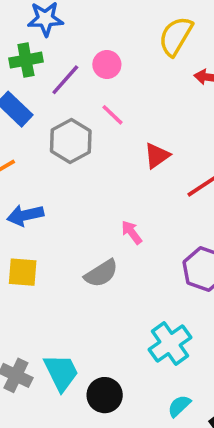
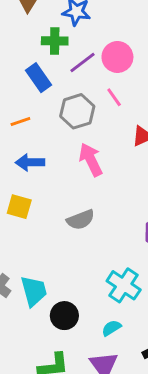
pink circle: (107, 65) -> (117, 57), size x1.4
pink arrow: (132, 232) -> (91, 160), moved, size x1.6
cyan cross: (170, 343) -> (124, 285), turned -32
cyan semicircle: (179, 406) -> (111, 328), moved

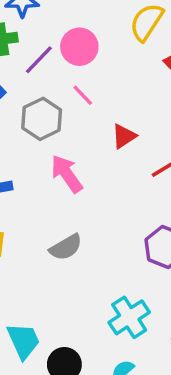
cyan cross: (124, 285) -> (129, 317), turned 32

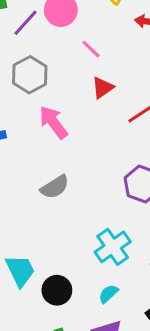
pink line: (83, 95) -> (91, 49), moved

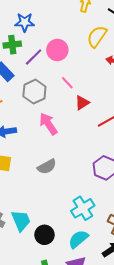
pink line: (91, 49) -> (67, 83), moved
cyan semicircle: (108, 294) -> (78, 239), size x1.5

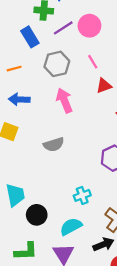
cyan cross: (83, 208) -> (82, 195), size x0.7

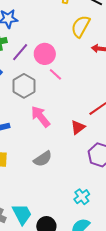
pink circle: (89, 26) -> (45, 54), moved
red triangle: (104, 86) -> (78, 127), moved

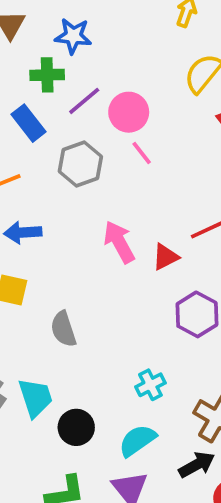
pink arrow: (40, 117) -> (119, 242), moved
gray semicircle: (43, 159) -> (63, 329), moved, turned 96

